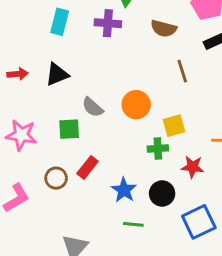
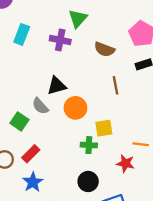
black triangle: (57, 74) -> (57, 86), moved
green square: (69, 129) -> (19, 121), turned 30
red star: (193, 167) -> (126, 163), moved
blue star: (124, 190) -> (33, 182), moved

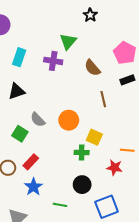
brown semicircle: (104, 49) -> (92, 68), turned 30
black triangle: (57, 86) -> (16, 91), moved
yellow square: (104, 128) -> (94, 137), turned 35

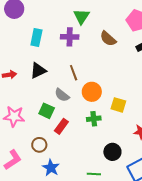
brown line: (103, 99) -> (74, 73), moved
green cross: (82, 152) -> (94, 119), moved
red rectangle: (31, 162) -> (61, 126), moved
blue star: (33, 187) -> (51, 168), moved

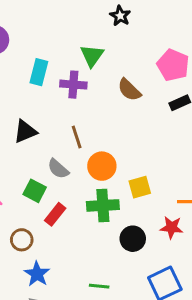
cyan rectangle: (36, 38) -> (39, 72), moved
yellow square: (118, 105) -> (140, 187), turned -35
green cross: (94, 119) -> (103, 205), size x1.5
black circle: (112, 152) -> (133, 239), moved

